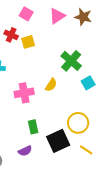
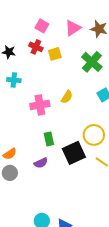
red cross: (11, 35) -> (36, 47), moved
yellow square: (28, 42) -> (55, 54), moved
green cross: (71, 61) -> (92, 62), moved

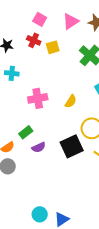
yellow semicircle: (67, 97) -> (71, 101), moved
green rectangle: (49, 139) -> (26, 132), moved, turned 64
purple semicircle: (41, 163) -> (39, 147), moved

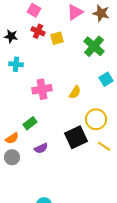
pink square: (40, 19) -> (34, 10), moved
purple semicircle: (39, 147) -> (41, 148), moved

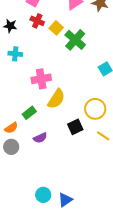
yellow square: (57, 38) -> (56, 28), turned -32
green cross: (94, 46) -> (75, 40), moved
yellow semicircle: (75, 92) -> (56, 99), moved, size x1.5
black square: (76, 137) -> (75, 127), size x0.7

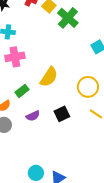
pink cross: (41, 79) -> (15, 57), moved
black square: (75, 127) -> (62, 114), moved

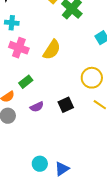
pink cross: (15, 57) -> (19, 48), turned 30
yellow semicircle: (49, 77) -> (52, 50), moved

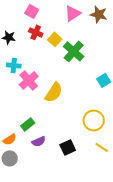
pink cross: (19, 48) -> (29, 80), moved, turned 30
purple semicircle: (37, 107) -> (39, 141), moved

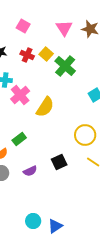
pink triangle: (73, 13) -> (64, 28), turned -30
red cross: (36, 32) -> (27, 55), moved
purple semicircle: (39, 141) -> (30, 171), moved

